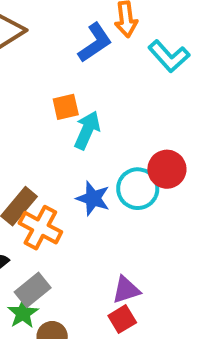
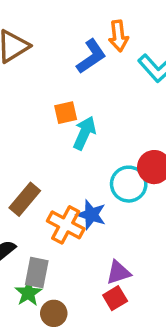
blue star: (93, 198) -> (91, 215), moved
orange cross: (40, 228) -> (66, 225), moved
gray rectangle: (33, 290) -> (37, 273), turned -40

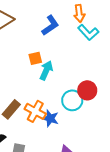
orange arrow: (118, 36) -> (79, 13), moved
orange cross: (66, 225) -> (35, 111), moved

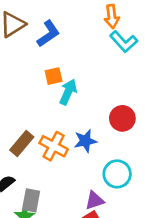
blue L-shape: (50, 25) -> (48, 34), moved
cyan circle: (72, 100) -> (117, 174), moved
blue star: (50, 118) -> (85, 141), moved, turned -30

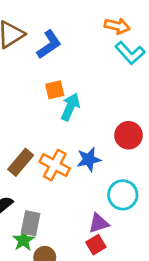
orange arrow: (112, 16) -> (117, 26), turned -70

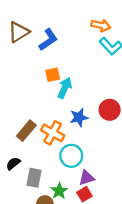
blue star: (89, 159) -> (79, 117), moved
cyan circle: (123, 195) -> (71, 156), moved
green star: (23, 240) -> (59, 191), moved

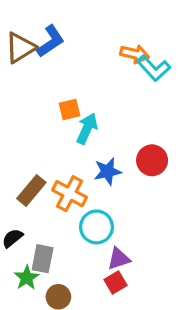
orange arrow: (101, 25) -> (135, 54), moved
blue L-shape: (48, 40) -> (50, 41), moved
green star: (59, 191) -> (27, 278), moved

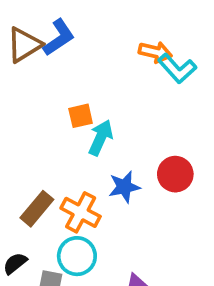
cyan circle: (96, 227) -> (77, 256), moved

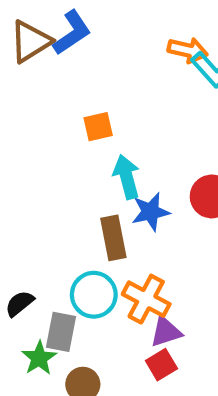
cyan arrow: (101, 138) -> (127, 177), moved, turned -39
brown rectangle: (37, 209) -> (113, 238), moved, turned -51
orange cross: (81, 212) -> (146, 299), moved

